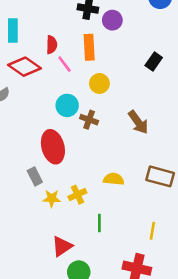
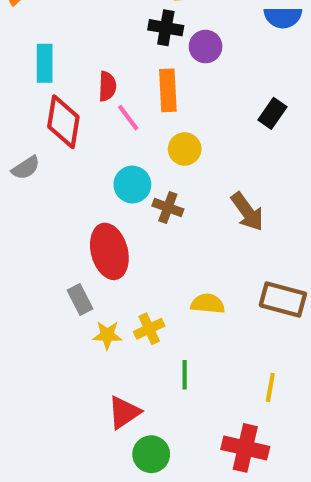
red diamond: (25, 67) -> (63, 122), turned 64

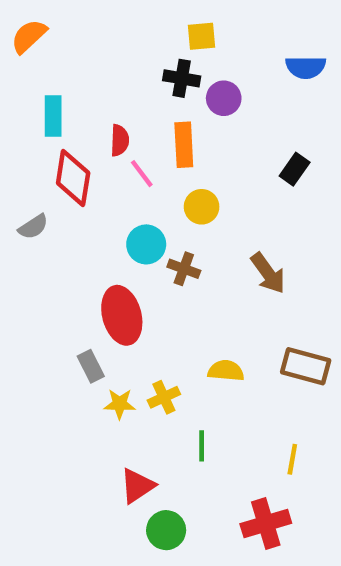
red cross: (245, 448) -> (266, 523), turned -30

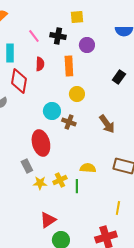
black cross: (182, 78) -> (58, 36), moved
pink line: (142, 174) -> (34, 36), moved
green line: (202, 446) -> (77, 186), moved

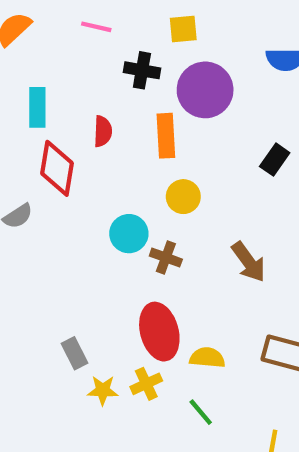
pink line: (34, 36) -> (96, 27), moved, turned -40
purple circle: (87, 45) -> (205, 90), size x1.6
red ellipse: (41, 143) -> (159, 332), moved
green line: (77, 186) -> (201, 412), moved, turned -40

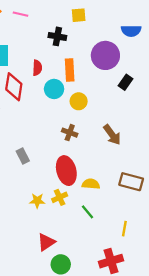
pink line: (96, 27) -> (20, 14), moved
purple circle: (205, 90) -> (105, 55), moved
cyan circle: (129, 234) -> (54, 89), moved
gray rectangle: (74, 353) -> (23, 156), moved

